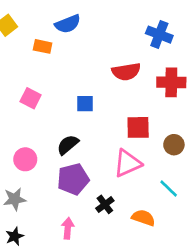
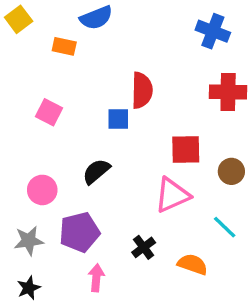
red semicircle: (126, 72) -> (142, 90), moved, turned -80
purple pentagon: (73, 179) -> (79, 232), moved

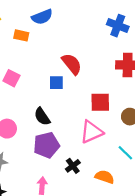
red semicircle: (142, 90) -> (72, 64), turned -40
black semicircle: (96, 171) -> (42, 117), turned -84
purple pentagon: (79, 232) -> (46, 145), moved

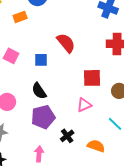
orange rectangle: (21, 35) -> (20, 17), turned -32
blue square: (56, 83) -> (41, 60), moved
pink triangle: (91, 132) -> (84, 105), size x0.7

